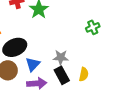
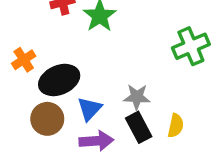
green cross: (93, 27) -> (191, 46), size x1.5

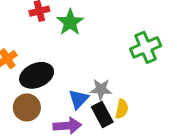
blue triangle: (90, 109) -> (79, 99), moved
yellow semicircle: (176, 126) -> (122, 109), moved

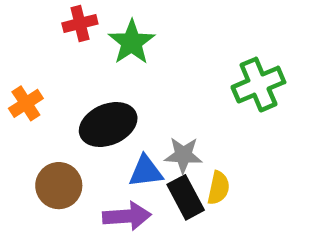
black ellipse: (37, 75) -> (108, 124), moved
blue triangle: (79, 99) -> (146, 171), turned 40

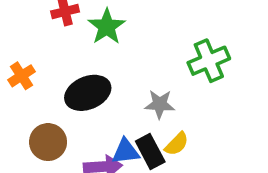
gray star: (183, 155) -> (160, 104), moved
blue triangle: (146, 171) -> (126, 151), moved
yellow semicircle: (219, 188) -> (177, 144), turned 32

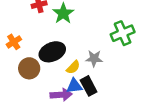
brown circle: (48, 142) -> (29, 68), moved
yellow semicircle: (177, 144) -> (73, 67), moved

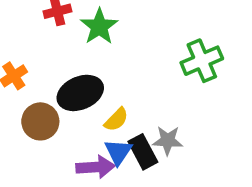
gray star: (94, 58) -> (168, 140), moved
blue triangle: (74, 86) -> (118, 152), turned -49

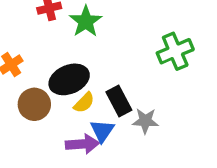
yellow semicircle: (116, 120) -> (84, 103), moved
black rectangle: (143, 152) -> (119, 101), moved

